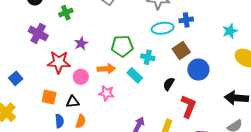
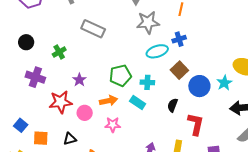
cyan star: (230, 31) -> (224, 83), moved
orange square: (49, 97) -> (41, 138), moved
black triangle: (73, 102) -> (70, 139), moved

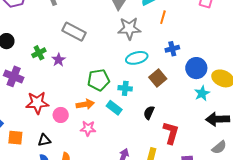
blue cross: (179, 39) -> (172, 49), moved
purple star: (79, 80) -> (59, 60), moved
blue circle: (199, 86) -> (196, 68), moved

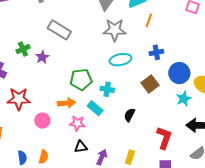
brown square: (158, 78) -> (150, 84), moved
pink circle: (61, 115) -> (42, 121), moved
pink star: (88, 128) -> (77, 123), moved
red L-shape: (171, 133) -> (164, 138), moved
black triangle: (44, 140) -> (81, 147), moved

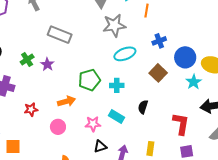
red star: (19, 99) -> (31, 109), size x0.6
orange arrow: (66, 103) -> (67, 101), moved
cyan rectangle: (95, 108) -> (116, 116), moved

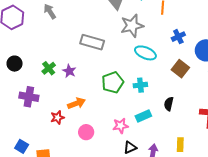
gray rectangle: (60, 35) -> (92, 42), moved
cyan ellipse: (125, 54) -> (145, 53), turned 50
orange arrow: (67, 101) -> (76, 103), moved
cyan rectangle: (116, 116) -> (143, 116), turned -49

